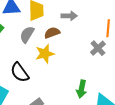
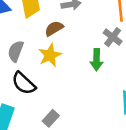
gray semicircle: (27, 34) -> (16, 51), moved
green arrow: (82, 89) -> (97, 60), moved

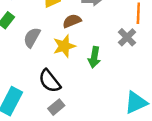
green arrow: (97, 60) -> (94, 57), moved
black semicircle: (24, 83) -> (50, 81), moved

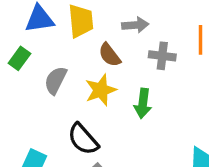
brown semicircle: (72, 21) -> (110, 55), turned -102
gray cross: (127, 37) -> (162, 56), moved, turned -36

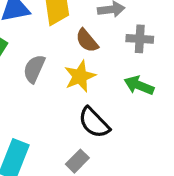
green arrow: (143, 103) -> (139, 85), moved, turned 108
black semicircle: (83, 139) -> (94, 123), moved

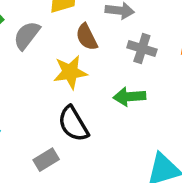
gray semicircle: (34, 69) -> (27, 35), moved
green arrow: (139, 85) -> (129, 97), turned -40

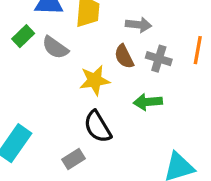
gray semicircle: (27, 35) -> (55, 48), turned -92
brown semicircle: (87, 37) -> (124, 57), moved

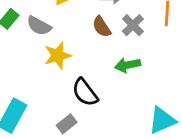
gray cross: (159, 59) -> (133, 25), turned 35
yellow star: (95, 80) -> (58, 56), moved

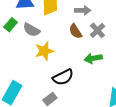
black semicircle: (85, 92) -> (63, 77), turned -80

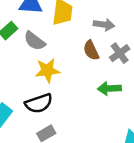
black semicircle: (63, 77) -> (39, 103), moved

